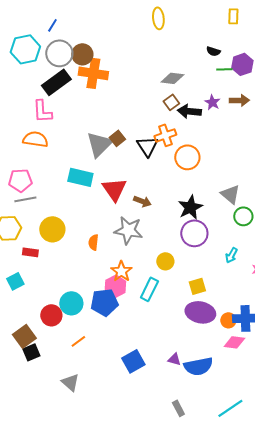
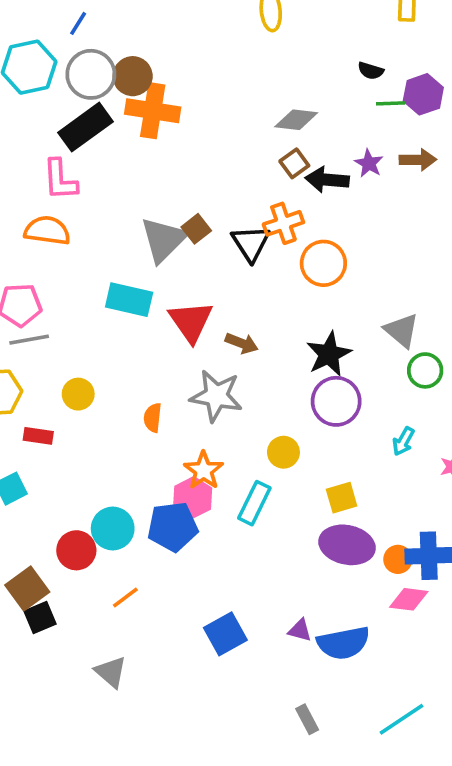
yellow circle: (52, 229) -> (78, 394), size x0.7

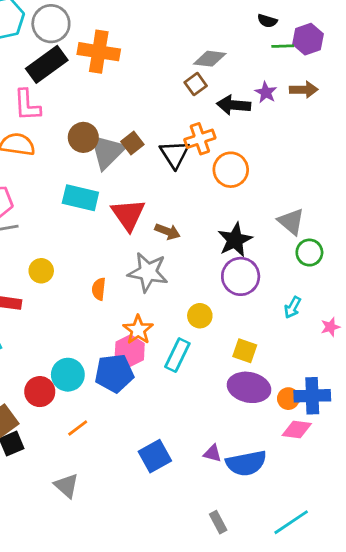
brown circle: (133, 76) -> (83, 137), moved
brown square: (294, 163) -> (196, 84), moved
yellow square: (342, 498) -> (245, 351), turned 35

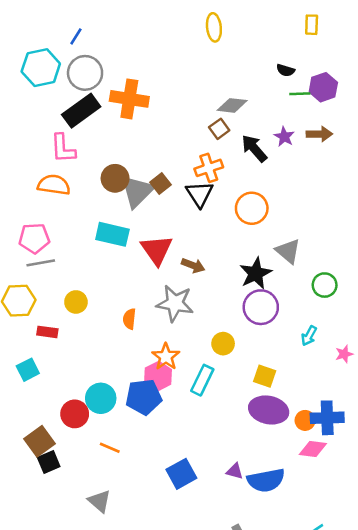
black arrow: (234, 105) -> (254, 148), turned 44
orange cross: (200, 139) -> (209, 168), moved
gray triangle: (291, 222) -> (288, 251), moved
orange line: (78, 428) -> (110, 448), turned 60

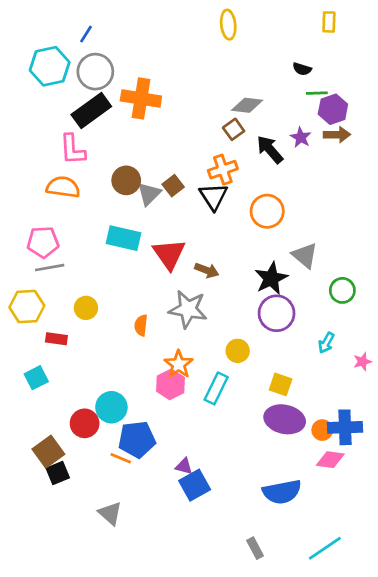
purple hexagon: (323, 87) -> (333, 109), moved
gray triangle: (137, 191) -> (149, 194), size x0.7
blue pentagon: (144, 397) -> (137, 439), moved
purple triangle: (235, 471) -> (184, 466), moved

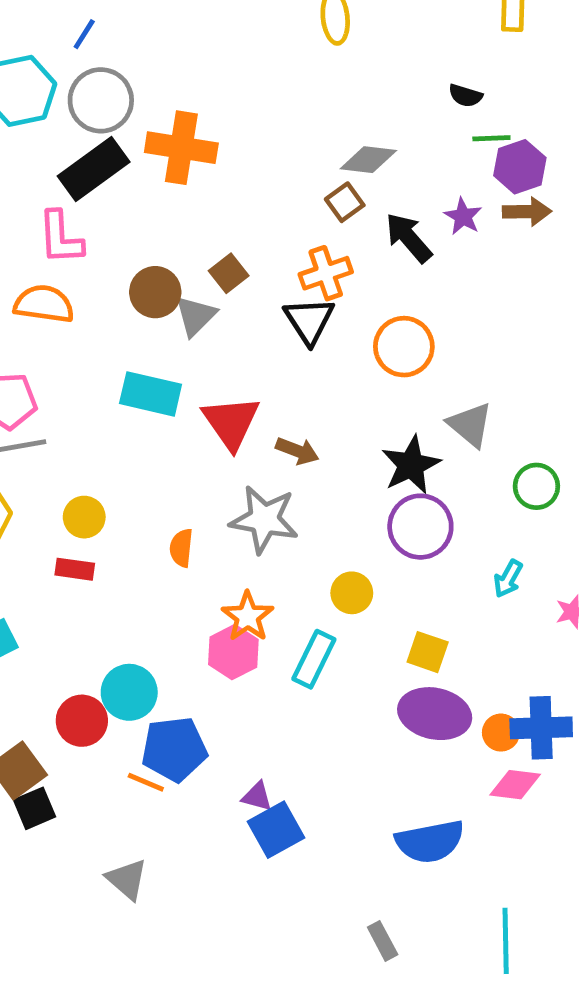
brown square: (173, 186) -> (229, 273), moved
red rectangle: (56, 339) -> (75, 569), moved
cyan line: (325, 548) -> (506, 941), turned -57

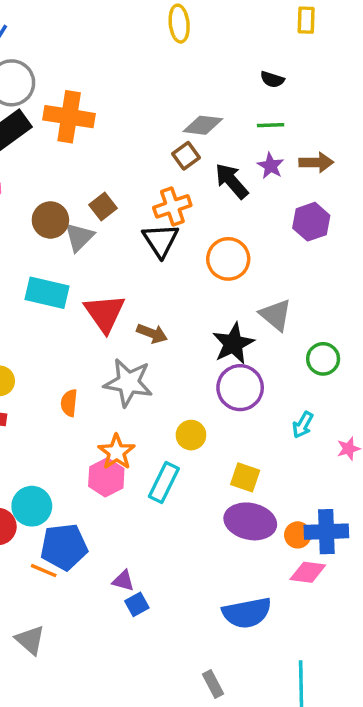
green line: (491, 138) -> (271, 125), moved
purple hexagon: (520, 167) -> (311, 222), moved
blue square: (276, 830) -> (137, 604), size x0.6

